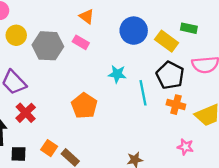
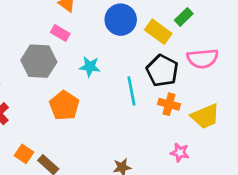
green rectangle: (189, 28) -> (184, 17), turned -56
gray hexagon: (48, 46) -> (39, 61), moved
cyan star: (117, 74) -> (90, 67), moved

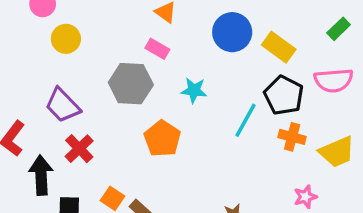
green rectangle: (184, 17) -> (339, 29), moved
cyan line: (131, 91) -> (245, 120), turned 40
pink star: (180, 153) -> (305, 197), turned -30

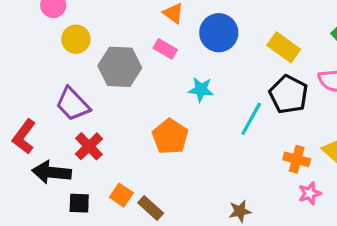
blue circle: (232, 32) -> (219, 33), moved
gray hexagon: (131, 84) -> (120, 67), moved
orange cross: (292, 137) -> (297, 159), moved
black arrow: (41, 175) -> (52, 172), turned -81

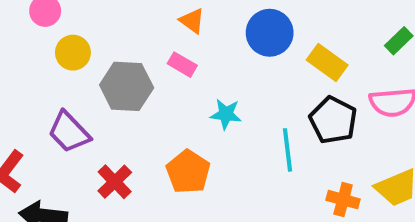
blue circle: (219, 33) -> (270, 33), moved
cyan line: (251, 119) -> (287, 150), turned -36
red cross: (89, 146) -> (115, 182), moved

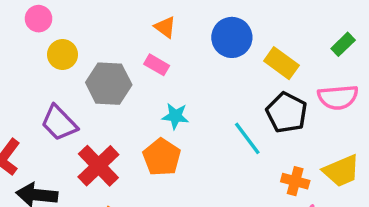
cyan star: (226, 114) -> (175, 116), moved
cyan line: (287, 150) -> (247, 138), turned -30
red cross: (115, 182) -> (98, 166), size x1.4

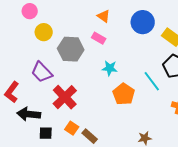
orange pentagon: (162, 157) -> (124, 94), moved

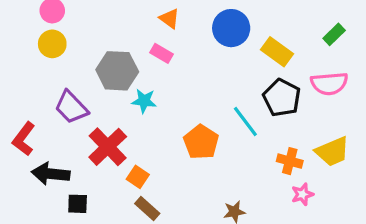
yellow circle: (44, 32) -> (52, 44), moved
cyan star: (110, 68) -> (144, 101), moved
orange square: (72, 128) -> (138, 177), moved

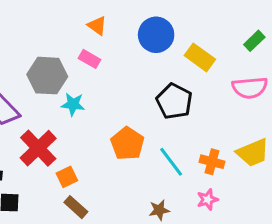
black pentagon: (282, 98) -> (174, 101), moved
cyan line: (245, 121) -> (171, 162), moved
orange square: (138, 177) -> (67, 177), turned 30
pink star: (302, 194) -> (207, 200), moved

